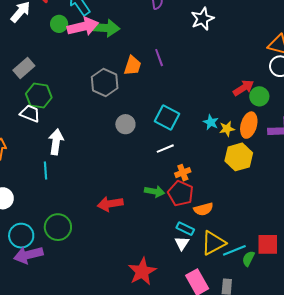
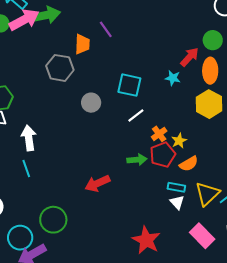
red arrow: (243, 88) -> (189, 57), moved
yellow star: (227, 129) -> (179, 141), moved
red pentagon: (181, 193) -> (163, 155), turned -30

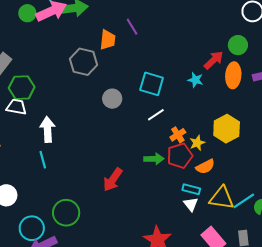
yellow hexagon: (209, 104) -> (227, 129), moved
red arrow: (97, 183) -> (113, 180), turned -35
yellow triangle: (207, 194) -> (222, 198), turned 48

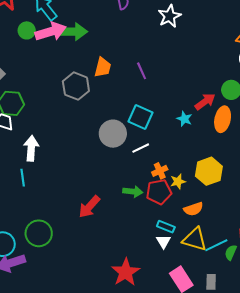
purple line: (132, 27) -> (142, 71), moved
gray circle: (112, 99) -> (113, 134), moved, size x1.4
orange semicircle: (205, 167) -> (193, 209), moved

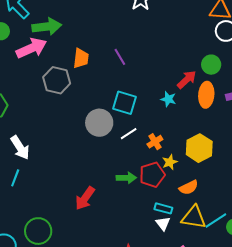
pink arrow: (51, 32) -> (31, 48), moved
white arrow: (31, 148) -> (20, 148), turned 150
orange cross: (160, 171) -> (155, 142), moved
cyan line: (23, 178) -> (15, 178), turned 36

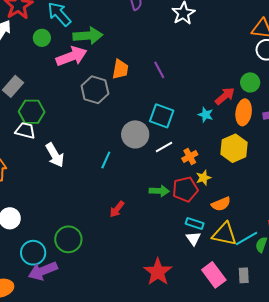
yellow hexagon: (199, 148) -> (234, 148), moved
cyan line: (15, 178) -> (106, 160), moved
red arrow: (85, 198) -> (117, 209), size x0.7

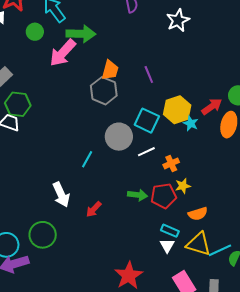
pink arrow: (72, 56) -> (63, 53), turned 148
gray hexagon: (95, 90) -> (104, 91), moved
yellow hexagon: (234, 148) -> (177, 110), moved
white arrow: (55, 155) -> (61, 195), moved

